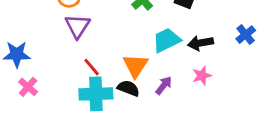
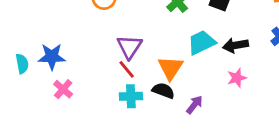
purple triangle: (78, 26) -> (129, 47), moved
purple arrow: (164, 85) -> (194, 105), moved
cyan cross: (96, 94) -> (131, 96), size x0.7

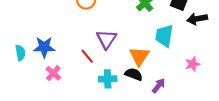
cyan trapezoid: (202, 43) -> (164, 36), turned -55
black arrow: (235, 45) -> (197, 19), moved
red line: (127, 69) -> (87, 56), moved

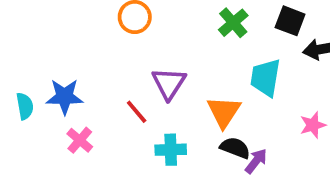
black semicircle: (134, 74) -> (235, 148), moved

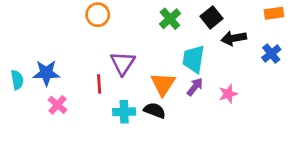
black square: (290, 21) -> (212, 17), turned 30
red line: (137, 112) -> (99, 84), turned 36
black semicircle: (235, 148) -> (155, 110), moved
purple arrow: (256, 161) -> (195, 87), moved

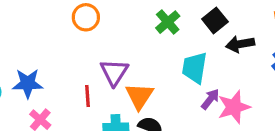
orange triangle: (163, 84) -> (139, 96), moved
purple arrow: (195, 87) -> (210, 99), moved
pink star: (228, 94) -> (234, 107), size x1.5

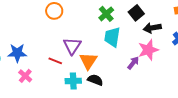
cyan trapezoid: (194, 68) -> (112, 37), moved
red line: (87, 96) -> (55, 61), turned -64
pink star: (234, 107) -> (148, 50), moved

